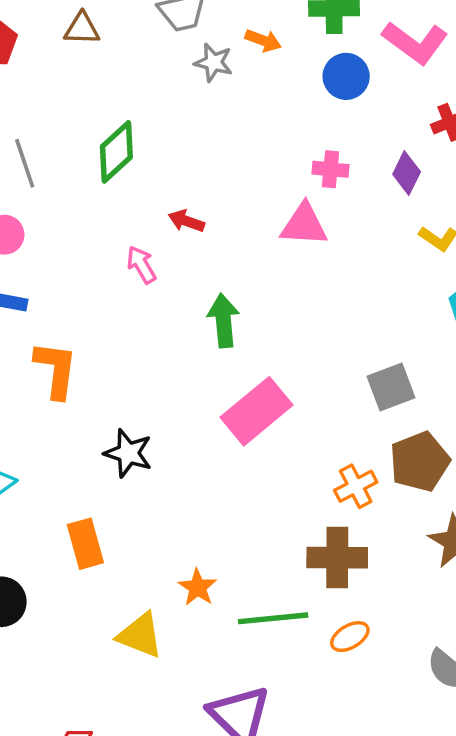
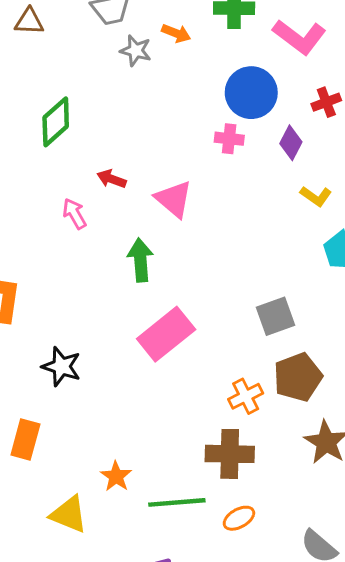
blue circle: (346, 76) -> (251, 93), moved, size x1.4
pink triangle: (304, 225) -> (174, 199), moved, turned 36
orange rectangle: (85, 544) -> (25, 439), turned 30

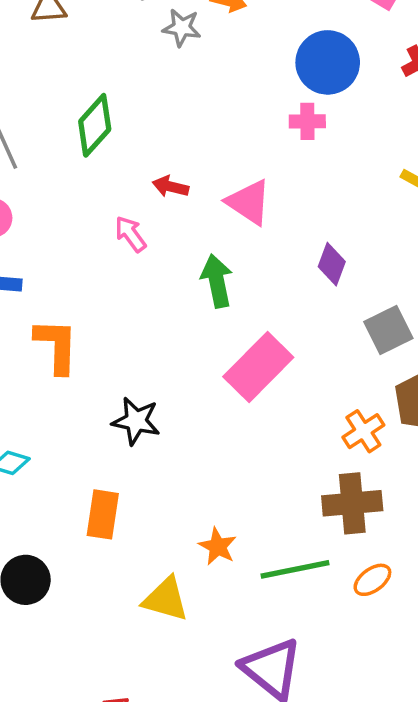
purple diamond: (291, 143) -> (332, 264), moved

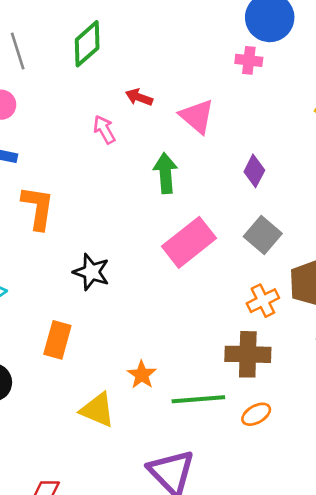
gray square: (388, 330) -> (263, 235), moved, turned -30

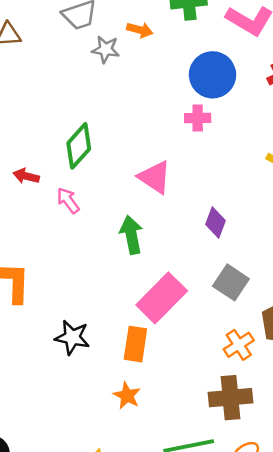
green diamond: (87, 44) -> (79, 146), moved
red arrow: (139, 97) -> (26, 176), moved
orange rectangle: (57, 340) -> (135, 344), moved
orange star: (142, 375) -> (127, 396), moved

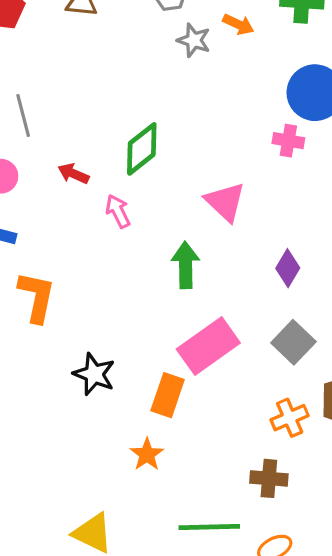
brown cross: (231, 398) -> (269, 478), size x0.7

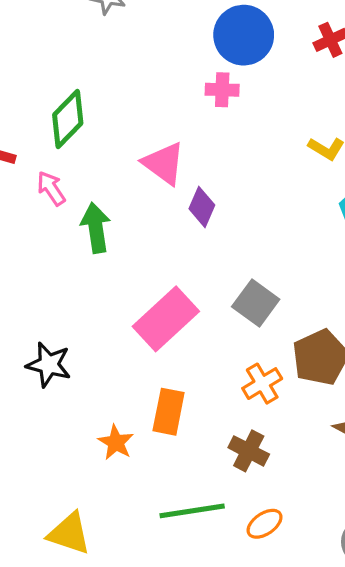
green arrow: (186, 265) -> (96, 228), moved
purple diamond: (288, 268) -> (202, 207), moved
orange rectangle: (168, 395) -> (169, 412), moved
brown cross: (269, 478) -> (249, 451), turned 30

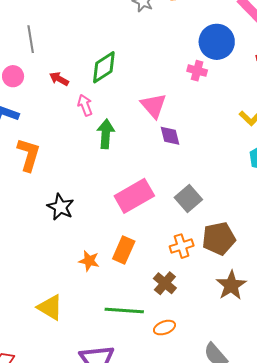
purple diamond: (202, 207) -> (170, 136), turned -50
orange star: (116, 442) -> (89, 261), turned -30

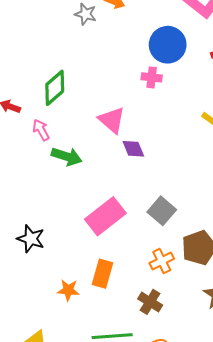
green arrow: (106, 134) -> (67, 156), turned 112

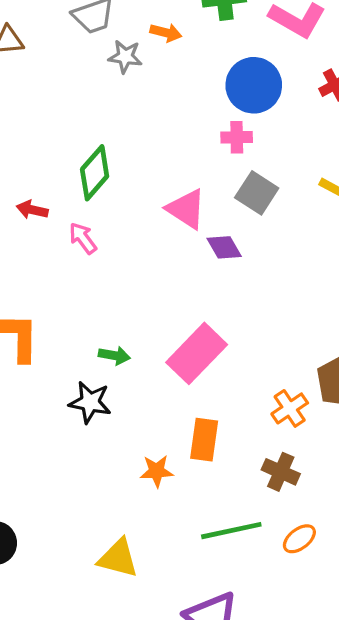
green arrow: (67, 156) -> (114, 355), moved, size x0.7
gray square: (162, 211) -> (257, 193), moved

